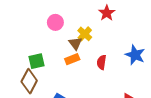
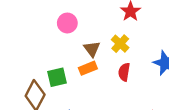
yellow cross: (85, 34) -> (120, 44), moved
green square: (36, 61) -> (57, 77), moved

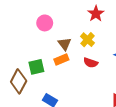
red semicircle: (124, 72) -> (91, 63), turned -80

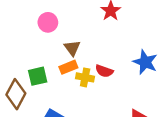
yellow cross: (87, 40) -> (85, 77), moved, turned -32

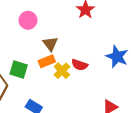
green square: (38, 76) -> (19, 70), turned 30
yellow cross: (85, 77) -> (62, 71), turned 35

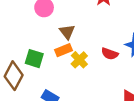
red semicircle: (80, 65) -> (110, 54), moved

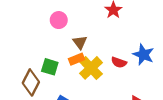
yellow cross: (79, 60) -> (91, 68), size x1.5

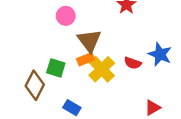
brown triangle: (80, 42) -> (89, 41), size x1.5

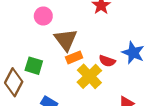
orange rectangle: (86, 59) -> (74, 57), moved
yellow cross: (102, 69) -> (89, 76), moved

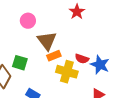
blue star: (133, 53) -> (100, 65), moved
yellow cross: (89, 76) -> (67, 72), turned -30

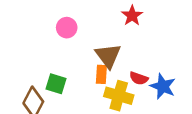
brown triangle: (47, 41) -> (108, 56), moved
orange rectangle: (54, 56) -> (101, 74), turned -64

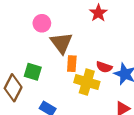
brown triangle: (108, 56) -> (61, 43), moved

